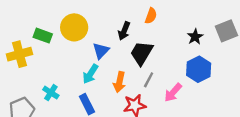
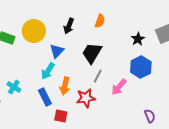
black arrow: (124, 31) -> (69, 26), moved
orange arrow: (119, 82) -> (65, 86), moved

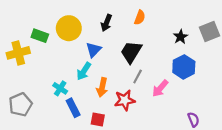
cyan cross: (14, 87) -> (60, 88), moved
blue rectangle: (45, 97) -> (73, 108), moved

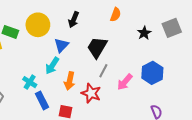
orange semicircle: (140, 17) -> (116, 15), moved
blue hexagon: (184, 67) -> (152, 73), moved
red star: (125, 100) -> (91, 93), turned 30

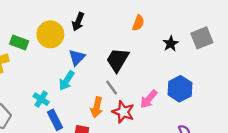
black arrow: (74, 20) -> (78, 22), moved
gray line: (103, 71) -> (112, 88), moved, turned -64
orange arrow: (70, 81) -> (97, 107), moved
red star: (91, 93) -> (123, 112), moved

